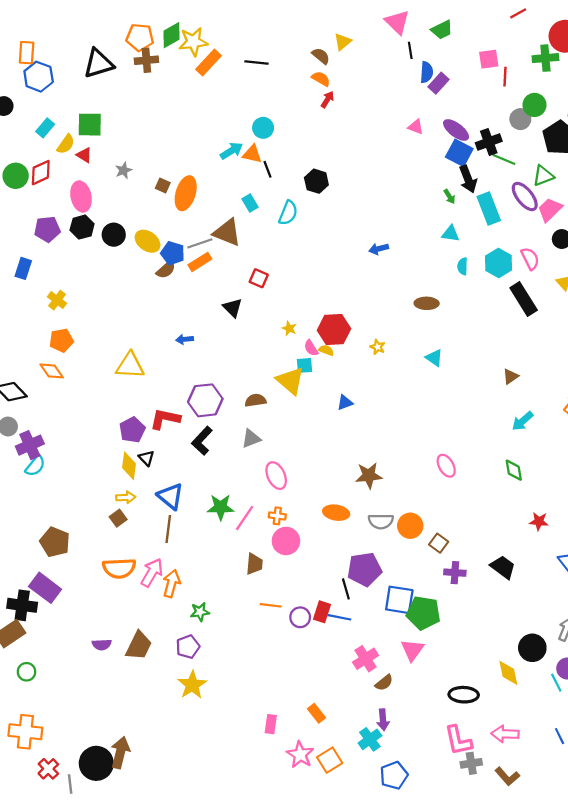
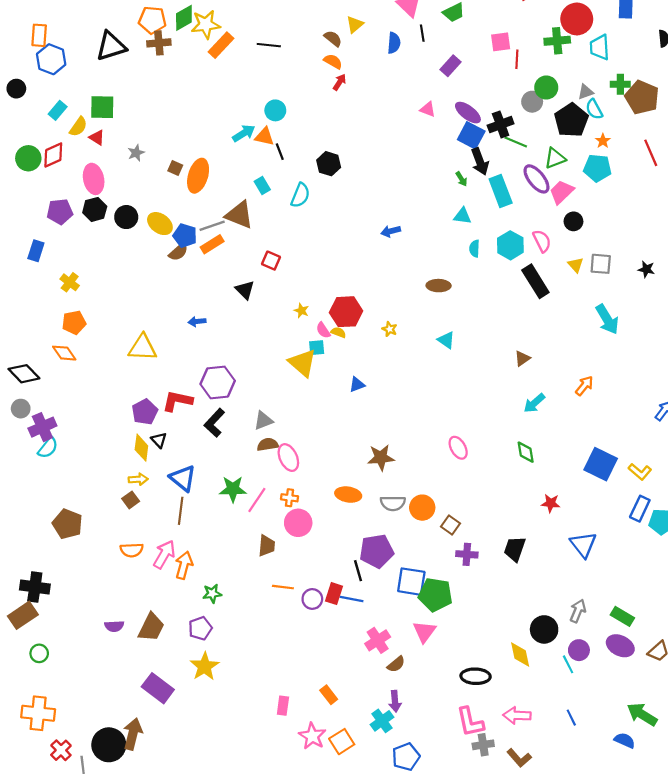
blue semicircle: (427, 72) -> (394, 43), moved
brown semicircle: (255, 400) -> (268, 444), moved
black trapezoid: (503, 567) -> (515, 549), turned -108
orange semicircle: (119, 568) -> (132, 550), size x0.7
purple rectangle: (45, 588) -> (158, 688), moved

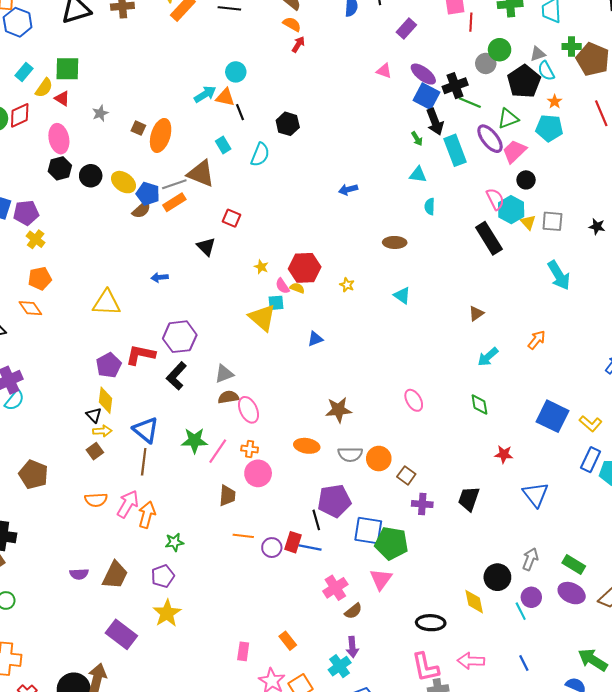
purple pentagon: (60, 212) -> (26, 213), moved
cyan hexagon: (510, 245) -> (511, 210), moved
black triangle: (159, 440) -> (94, 415), moved

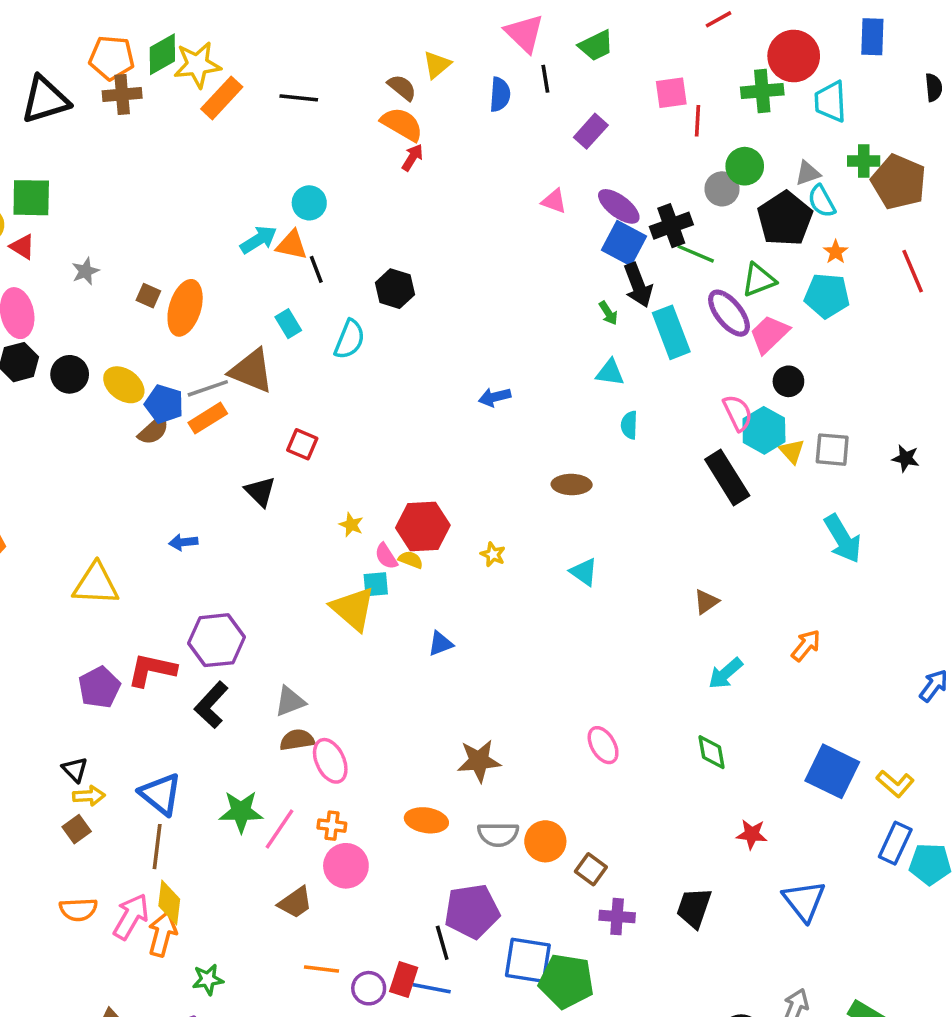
orange semicircle: (292, 24) -> (402, 124), size x1.4
yellow diamond: (106, 400) -> (169, 903), moved
brown trapezoid: (227, 496) -> (295, 903), turned 50

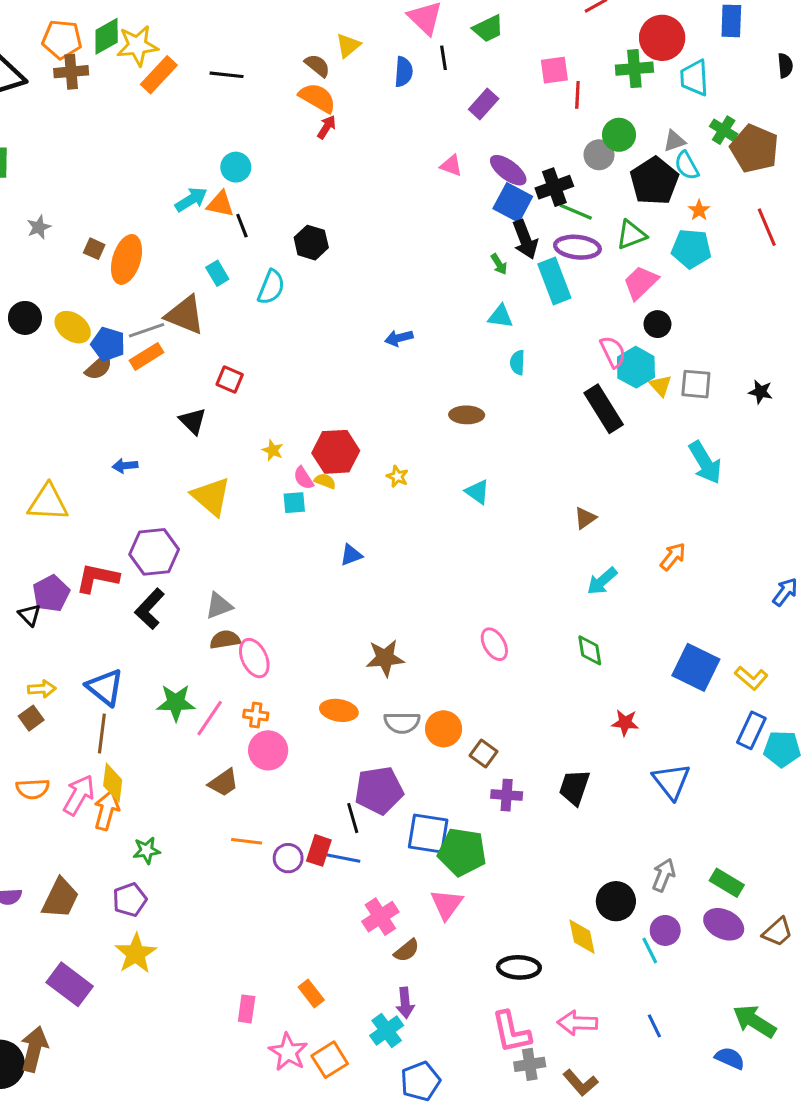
green cross: (864, 161) -> (724, 130), turned 32
purple ellipse: (729, 313) -> (577, 247), moved, turned -45
yellow triangle: (353, 609) -> (211, 496), moved
black triangle: (75, 770) -> (30, 615), moved

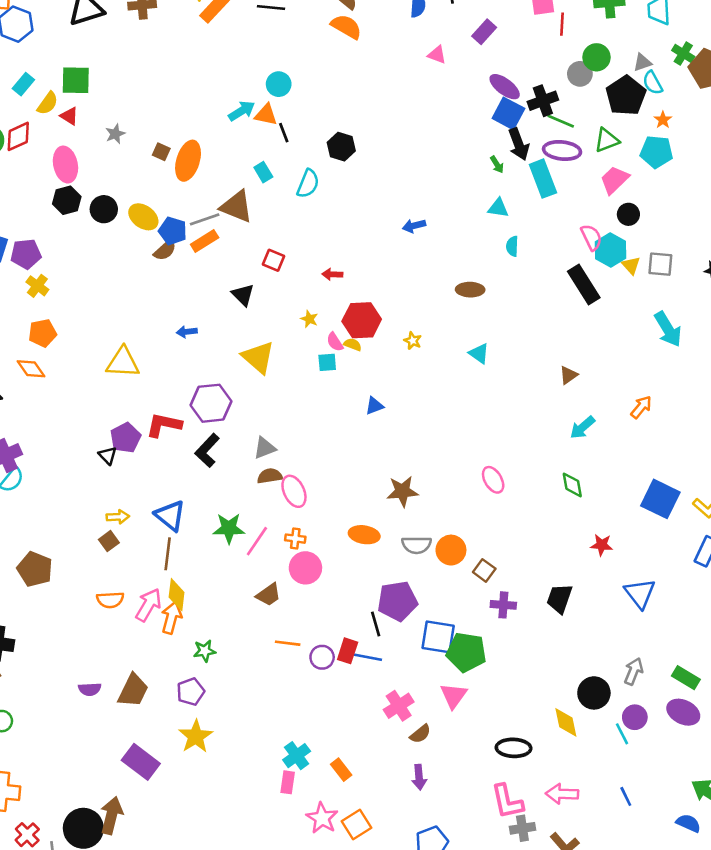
red arrow: (327, 127) -> (332, 274), moved, turned -120
pink triangle: (451, 166) -> (437, 55), moved
cyan cross: (387, 1030) -> (297, 756), moved

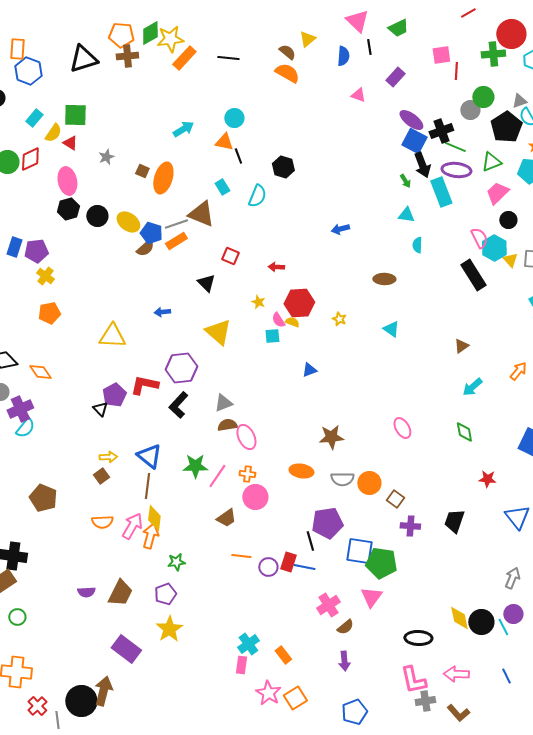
cyan arrow: (242, 111) -> (183, 129), moved
orange diamond: (31, 369) -> (40, 372), moved
black circle: (594, 693) -> (481, 622), moved

